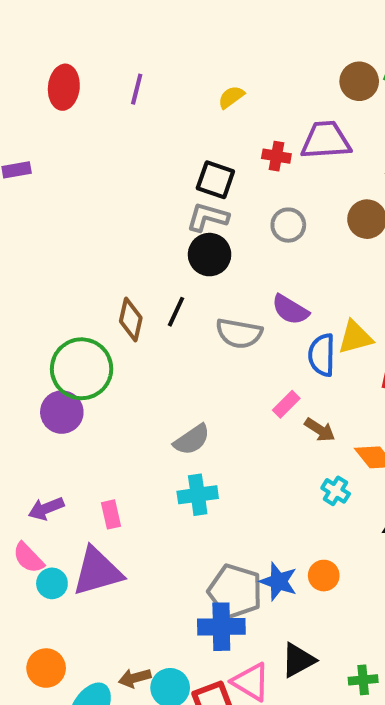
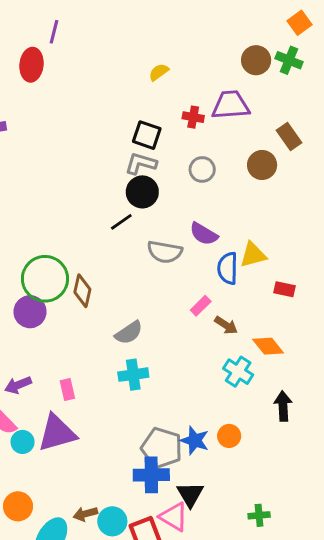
purple line: (137, 89) -> (54, 32), moved
black line: (176, 312) -> (121, 222), moved, turned 30
brown diamond: (131, 320) -> (82, 291), moved
cyan cross: (336, 491) -> (238, 372), size x1.4
black triangle: (298, 660) -> (190, 494), moved, turned -32

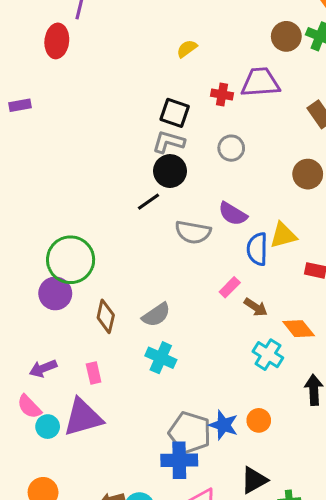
brown circle: (262, 165) -> (308, 174), moved
brown diamond: (82, 291) -> (106, 316), moved
cyan cross: (133, 375) -> (161, 358), turned 32
black triangle: (190, 494) -> (254, 480), moved, turned 32

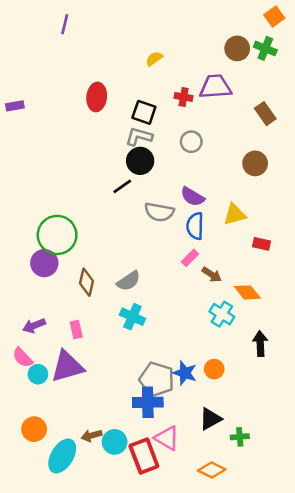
red ellipse: (57, 41) -> (97, 97), moved
blue semicircle: (257, 249) -> (195, 226), moved

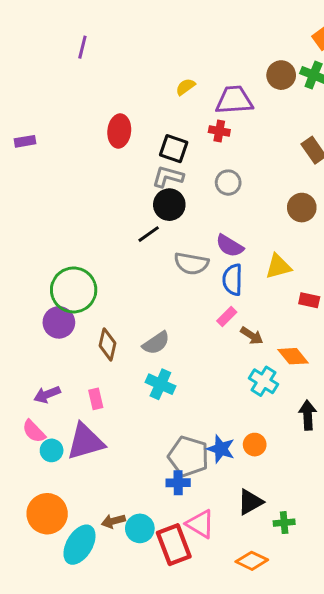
purple trapezoid: (215, 87) -> (234, 100), moved
blue cross: (148, 402) -> (178, 483), size x0.7
orange circle: (34, 429) -> (47, 514), size x1.4

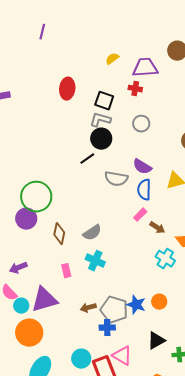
pink rectangle: (96, 399) -> (66, 271), moved
orange circle: (47, 514) -> (29, 333), moved
brown arrow: (113, 521) -> (88, 308), moved

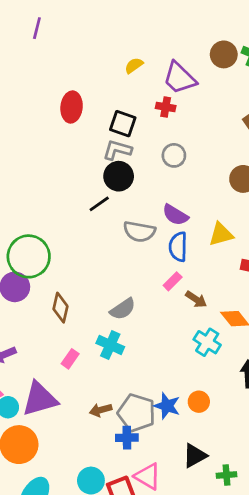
purple trapezoid: (145, 68) -> (179, 78), turned -132
gray semicircle: (92, 233) -> (123, 309), moved
pink rectangle: (66, 271) -> (70, 359), turned 48

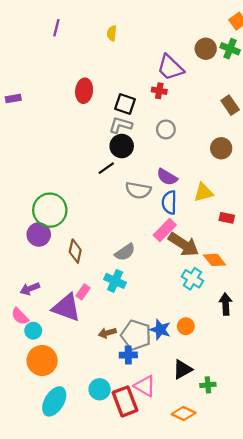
yellow semicircle: (134, 66) -> (112, 33), moved, turned -48
pink rectangle: (173, 281) -> (165, 230), size x1.5
brown arrow: (196, 299) -> (184, 244), size x1.8
purple triangle: (40, 399) -> (66, 307), moved, turned 36

